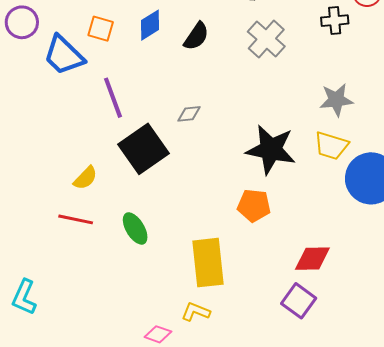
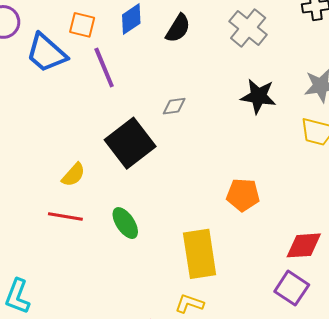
purple line: (113, 98) -> (104, 67), moved
black star: (271, 150) -> (258, 96), moved, size x0.7

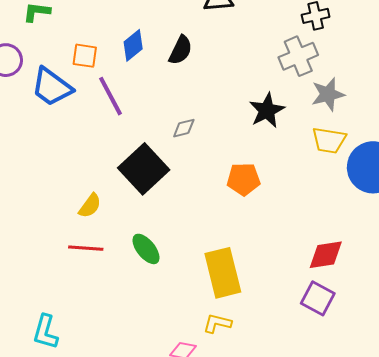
gray cross: (248, 28) -> (298, 56), moved, turned 33
black star: (258, 96) -> (267, 110), turned -30
orange pentagon: (243, 195) -> (243, 179), moved

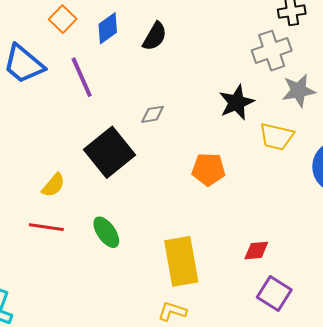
orange square: (85, 56) -> (63, 19), moved, turned 32
yellow trapezoid: (329, 140) -> (276, 137), moved
red diamond: (326, 255) -> (256, 250), moved, size x0.7

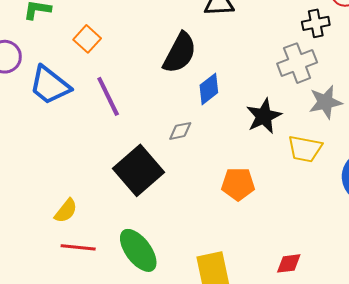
blue diamond: (108, 28) -> (209, 89), moved
black semicircle: (155, 36) -> (180, 53), size x1.4
yellow semicircle: (53, 185) -> (66, 211), moved
green ellipse: (106, 232) -> (138, 250), size x1.4

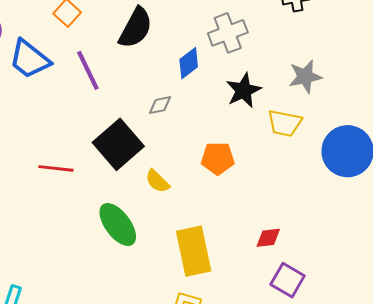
black semicircle: (180, 53) -> (136, 28), moved
gray cross: (297, 63) -> (228, 33), moved
yellow semicircle: (66, 211) -> (157, 181), moved, turned 96
red line: (78, 247) -> (56, 168), moved

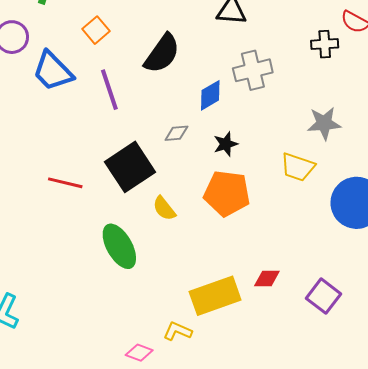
black star: (244, 90) -> (226, 144), moved, size x0.7
orange pentagon: (218, 158) -> (227, 193), size x1.4
yellow rectangle: (194, 251) -> (215, 296), moved, turned 75
purple square: (288, 280) -> (324, 296), moved

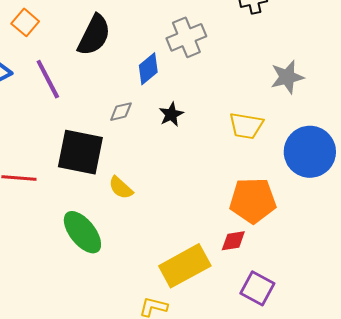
gray star: (324, 123) -> (287, 77), moved
black square: (130, 167) -> (80, 152), turned -36
orange pentagon: (227, 193) -> (253, 200), moved
purple square: (324, 296) -> (257, 288), moved

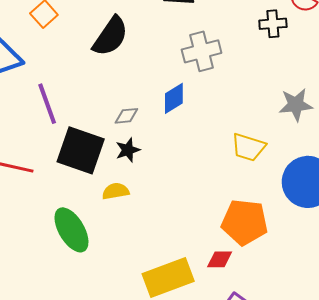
blue diamond: (148, 69) -> (174, 98), moved
purple line: (48, 79) -> (47, 104), moved
black star: (171, 114) -> (128, 150), moved
yellow semicircle: (121, 188) -> (116, 191), turned 120

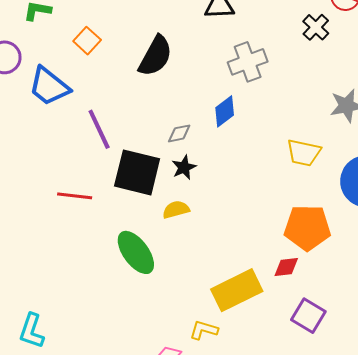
black cross: (273, 24) -> (316, 27), turned -36

